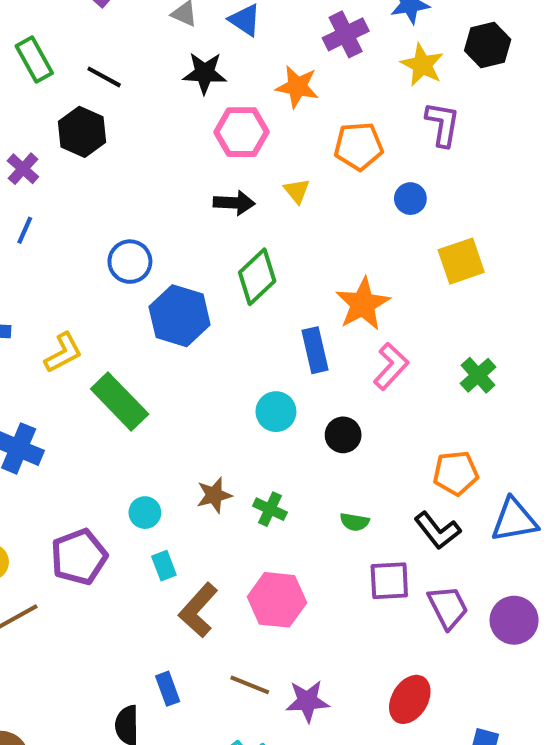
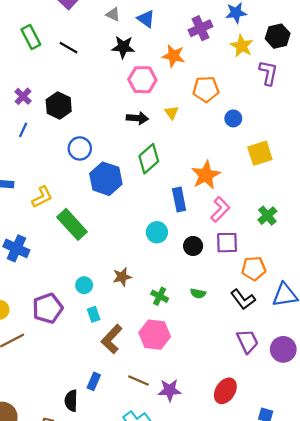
purple L-shape: (443, 124) -> (268, 73), moved
black hexagon: (82, 132) -> (59, 105), moved
green cross: (270, 509) -> (160, 296), moved
purple square: (389, 581) -> (227, 243), moved
blue rectangle: (168, 689) -> (94, 381), turned 42

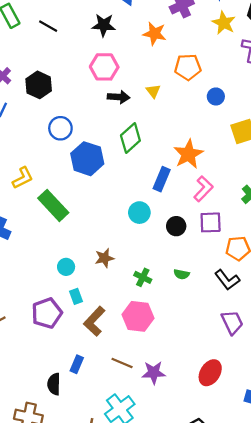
pink hexagon: (142, 80) -> (104, 67), moved
blue rectangle: (179, 199) -> (162, 179), turned 35
purple pentagon: (48, 308) -> (47, 313), moved

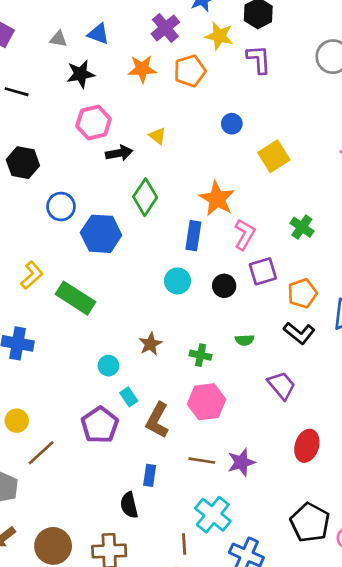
orange pentagon: (188, 67) -> (190, 71), moved
purple trapezoid: (232, 322) -> (282, 385), moved

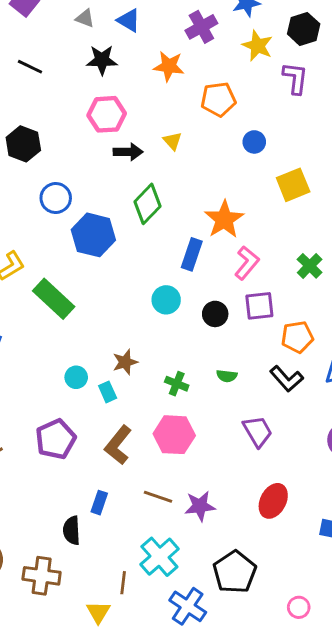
orange pentagon: (190, 71) -> (218, 99), moved
cyan rectangle: (129, 397) -> (108, 392), moved
black pentagon: (310, 523) -> (235, 572), moved

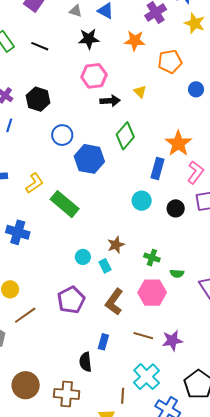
green semicircle: (227, 376) -> (177, 273), moved

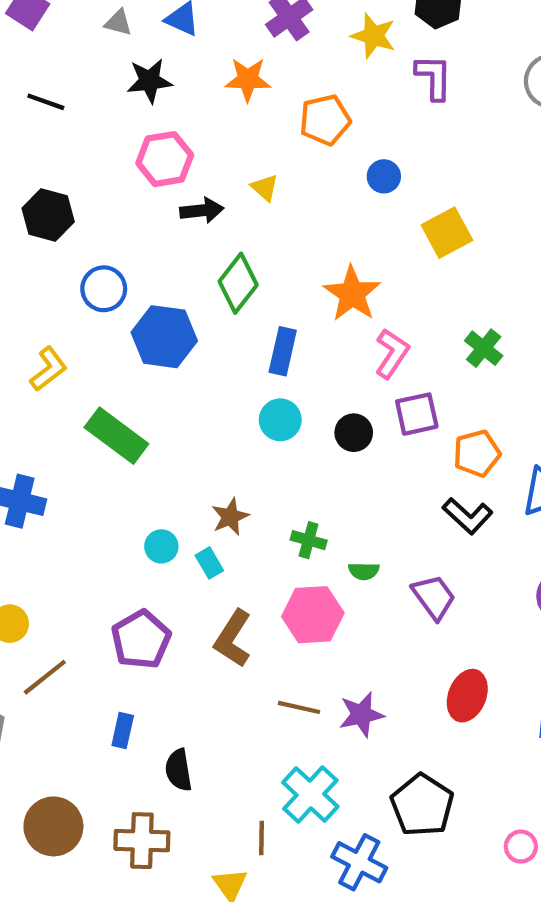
blue rectangle: (157, 169) -> (283, 351), moved
yellow L-shape: (34, 183) -> (48, 369), moved
blue rectangle: (103, 342) -> (123, 730), moved

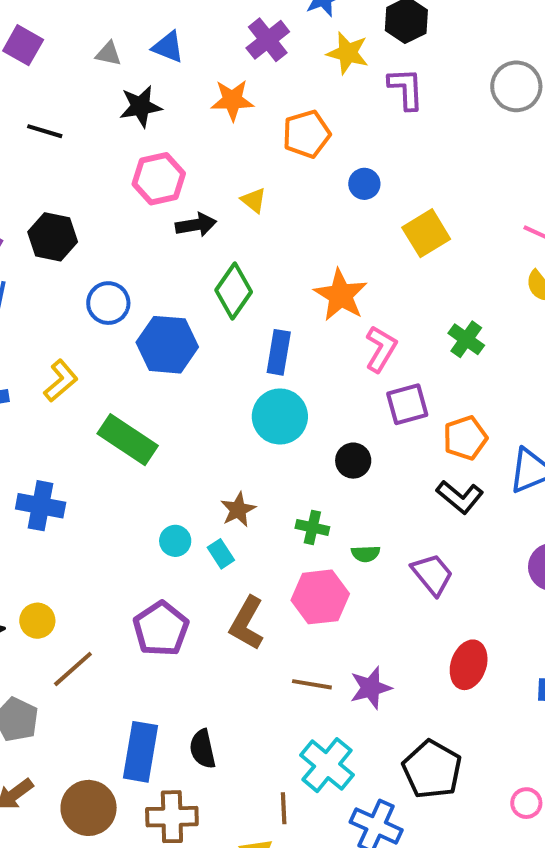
cyan circle: (280, 420) -> (280, 416), size x1.4
black circle: (354, 433) -> (353, 461), moved
blue rectangle: (123, 730) -> (141, 752), moved, size x1.8

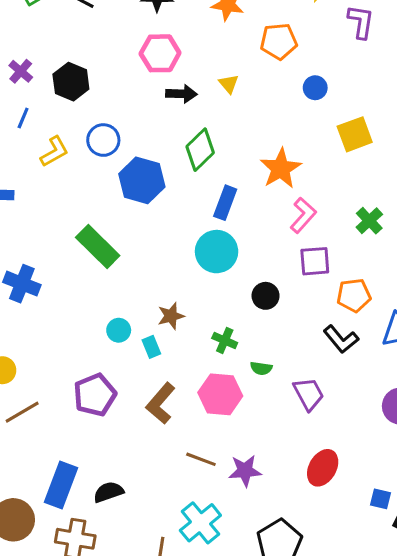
yellow L-shape: (61, 381) -> (54, 151), moved
black semicircle: (203, 749) -> (108, 492), turned 72

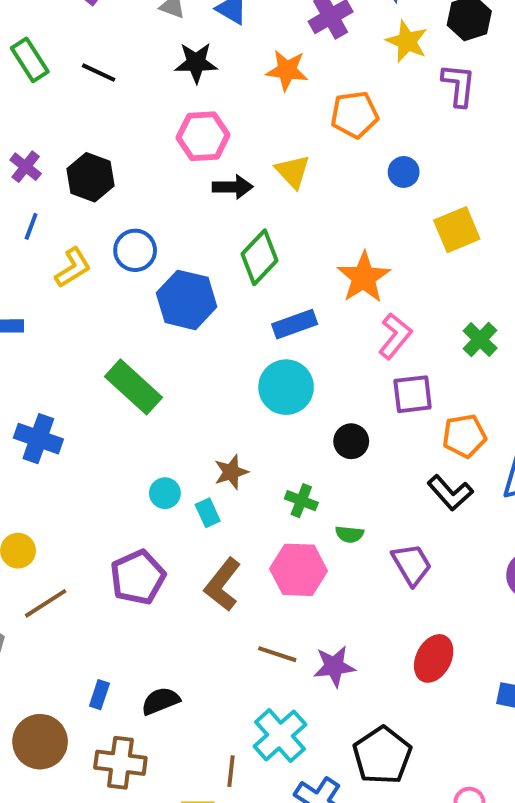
yellow triangle: (229, 84) -> (293, 171), size x1.4
blue rectangle: (225, 203) -> (295, 324), turned 52
blue rectangle: (61, 485) -> (99, 695), size x0.5

